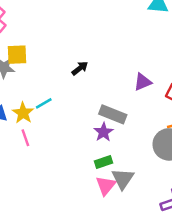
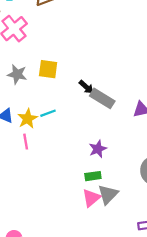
yellow square: (17, 55) -> (48, 69), moved
black arrow: (80, 68) -> (86, 87), turned 70
gray rectangle: (113, 114) -> (102, 98), moved

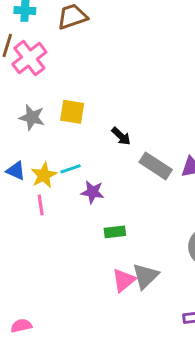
gray rectangle: (102, 98) -> (156, 166), moved
purple star: (98, 149) -> (93, 192), moved, turned 30
green rectangle: (93, 176) -> (115, 232), moved

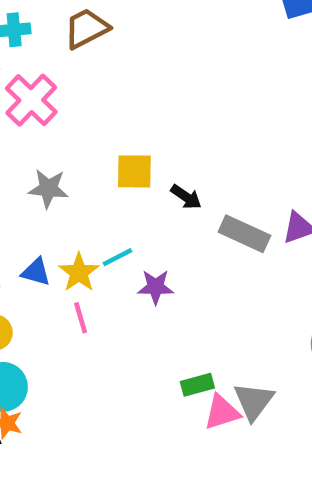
yellow square: (72, 112) -> (134, 171), moved
green rectangle: (115, 232) -> (197, 385), moved
pink triangle: (124, 280) -> (222, 412), turned 30

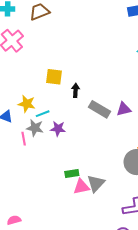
gray star: (48, 188) -> (35, 128), moved
black arrow: (186, 197) -> (76, 90), turned -128
yellow star: (79, 273) -> (27, 104), moved, turned -30

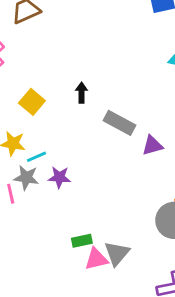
yellow square: (54, 77) -> (32, 102), moved, turned 36
black arrow: (76, 90) -> (82, 93), moved
gray rectangle: (100, 109) -> (119, 123), moved

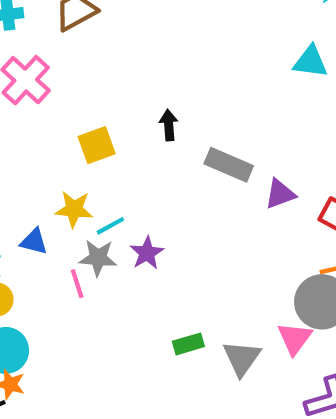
yellow square: (32, 102) -> (97, 145), turned 35
purple star: (59, 177) -> (147, 253), turned -30
pink triangle: (96, 259) -> (295, 338), moved, turned -35

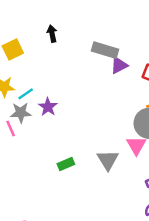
gray rectangle: (229, 165) -> (105, 50), moved
green rectangle: (188, 344) -> (66, 164), moved

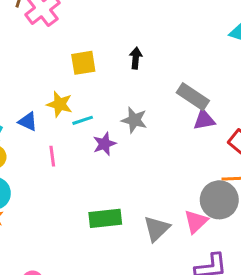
gray star: (21, 113) -> (134, 120), moved
green rectangle: (66, 164) -> (105, 218), size x1.5

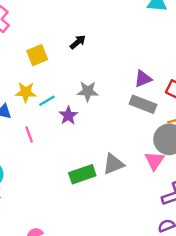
black arrow: (136, 58) -> (78, 42), turned 56
gray rectangle: (193, 97) -> (143, 104), moved
gray triangle: (157, 229) -> (113, 164), moved, turned 35

